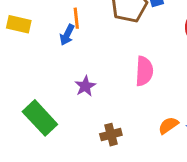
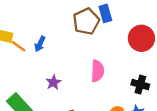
orange line: (76, 18) -> (18, 46), moved, turned -49

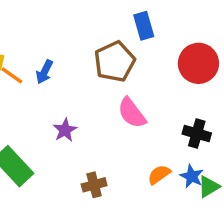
brown pentagon: (86, 21) -> (115, 62), moved
pink semicircle: (97, 71) -> (132, 113), turned 140

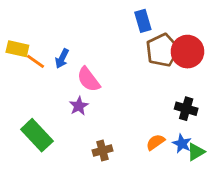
brown pentagon: (115, 62) -> (162, 50), moved
pink semicircle: (132, 113) -> (89, 79), moved

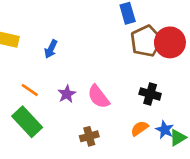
orange line: (36, 61) -> (30, 90), moved
pink semicircle: (89, 79) -> (99, 97), moved
black cross: (186, 109) -> (150, 94), moved

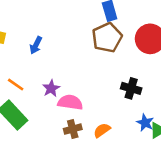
brown pentagon: (146, 41) -> (107, 38), moved
pink semicircle: (99, 97) -> (70, 102), moved, turned 135
orange semicircle: (140, 128) -> (102, 130), moved

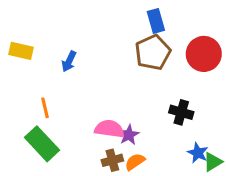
orange line: (16, 85) -> (45, 108), turned 42
purple star: (51, 88) -> (129, 135), moved
orange semicircle: (102, 130) -> (135, 162), moved

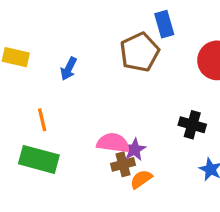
brown pentagon: (153, 52) -> (140, 52), moved
green rectangle: (42, 144) -> (39, 159), turned -32
brown cross: (112, 160) -> (123, 164), moved

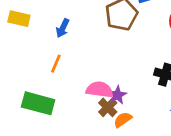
orange line: (42, 120) -> (56, 64), moved, turned 36
brown cross: (123, 164) -> (108, 107), turned -30

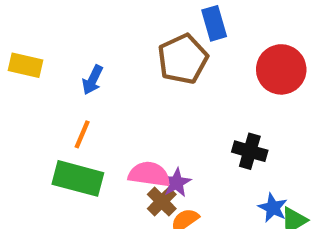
green rectangle: (38, 103) -> (78, 178), moved

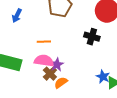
orange line: (82, 134) -> (44, 42), moved, turned 64
black cross: (250, 151) -> (92, 37), moved

